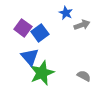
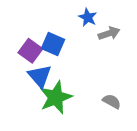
purple square: (23, 28) -> (30, 51), moved
blue square: (40, 33) -> (53, 44), turned -30

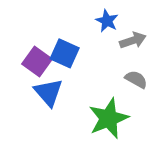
green star: (56, 97) -> (109, 118), moved
gray semicircle: (112, 101) -> (136, 79), moved

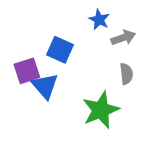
purple square: (37, 61) -> (27, 71), moved, turned 36
gray semicircle: (136, 79) -> (126, 74), turned 55

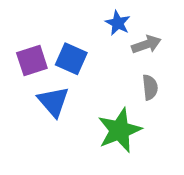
purple square: (27, 71) -> (32, 60), moved

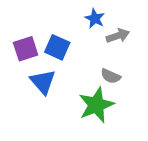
gray semicircle: (150, 87) -> (111, 76), moved, turned 120

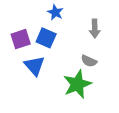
blue star: (95, 18) -> (55, 12), moved
gray arrow: (118, 36) -> (95, 29), turned 108

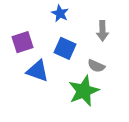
blue square: (46, 38) -> (65, 48), moved
blue triangle: (34, 66) -> (38, 71), turned -30

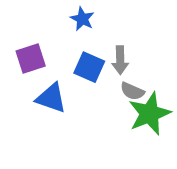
gray arrow: (102, 31) -> (120, 60), moved
green star: (84, 91) -> (149, 114), moved

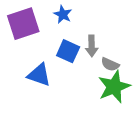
purple square: (31, 58) -> (23, 24), moved, size x1.4
gray semicircle: (132, 91) -> (110, 64), moved

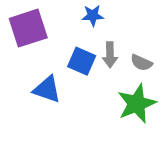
blue star: (63, 14) -> (93, 15), moved, turned -30
gray semicircle: (110, 64) -> (141, 63), moved

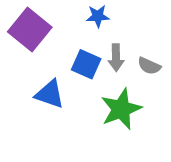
purple square: (28, 28) -> (30, 29), turned -33
green star: (137, 104) -> (121, 109), moved

